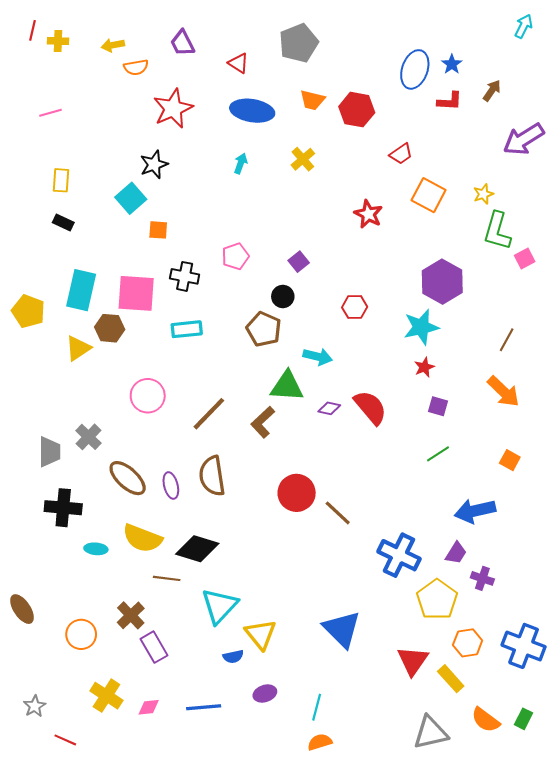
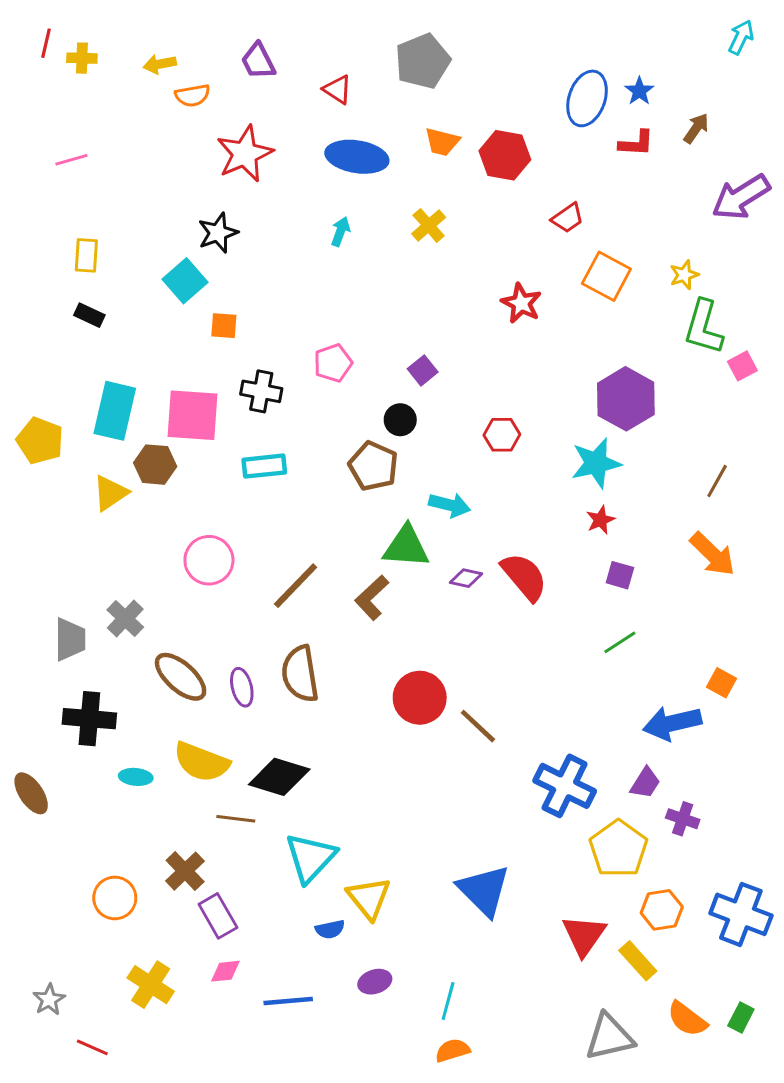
orange square: (510, 460) -> (722, 683), moved
brown ellipse: (22, 609) -> (31, 793), moved
pink diamond: (149, 707) -> (225, 971), moved

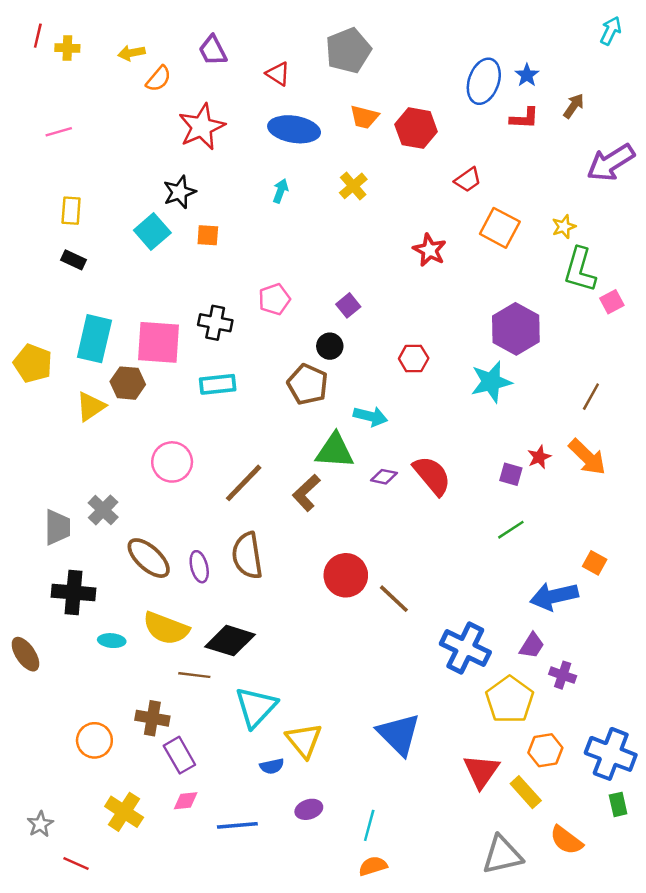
orange semicircle: (192, 95) -> (159, 79), turned -40
orange square: (224, 326) -> (208, 235), moved
red star: (600, 520) -> (539, 457), moved
brown cross: (185, 871) -> (152, 718), turned -36
green rectangle: (741, 1018) -> (618, 804), moved, turned -40

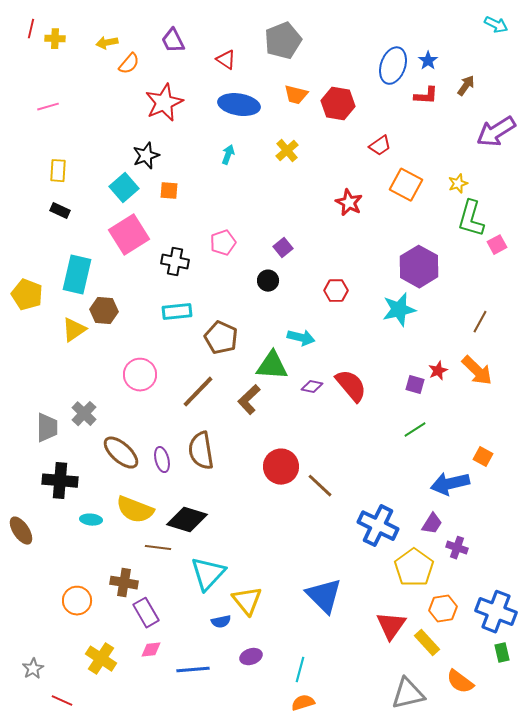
cyan arrow: (611, 31) -> (496, 25), turned 90
pink square: (159, 342) -> (129, 235), moved, turned -36
brown pentagon: (308, 384) -> (221, 338), moved

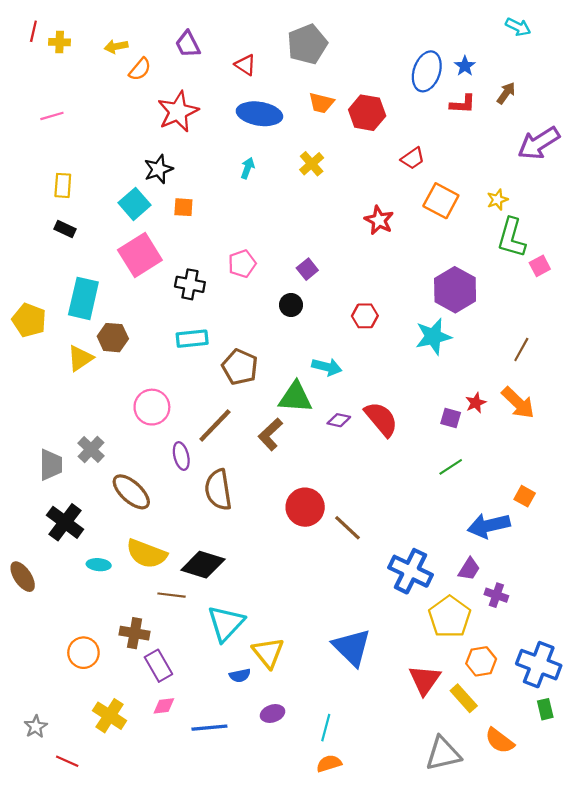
cyan arrow: (496, 25) -> (518, 27), moved
purple ellipse: (162, 460) -> (181, 456), moved
black cross: (60, 481) -> (65, 522), turned 32

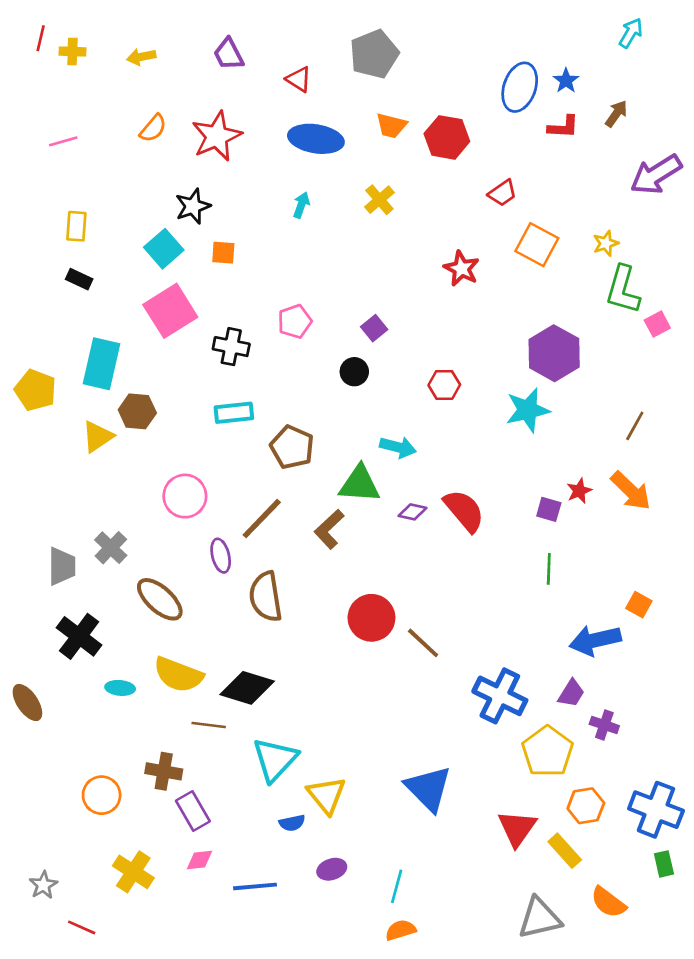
cyan arrow: (518, 27) -> (631, 33), turned -85
orange semicircle: (140, 69) -> (153, 128), moved
green line: (451, 467) -> (549, 569), turned -55

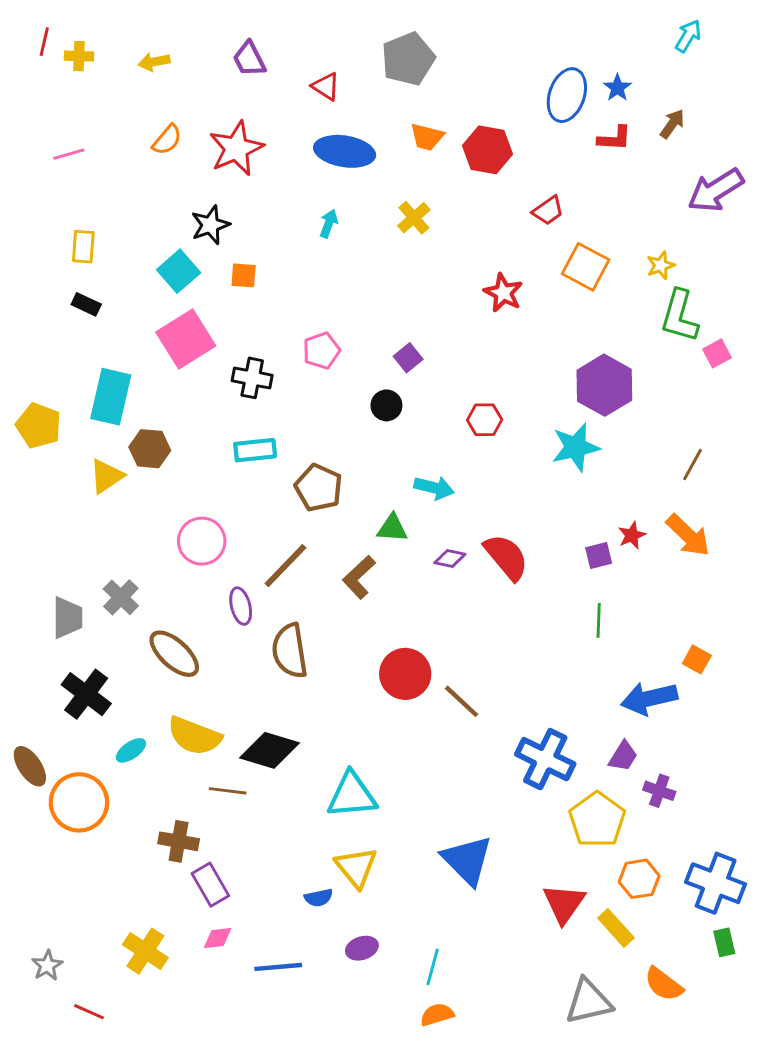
green triangle: (360, 484) -> (392, 528), size x0.7
purple square: (549, 509) -> (599, 556), turned -30
cyan ellipse: (120, 688) -> (131, 750), turned -40
cyan triangle: (275, 759) -> (352, 795), moved, turned 42
orange circle: (102, 795) -> (79, 802), moved, size x1.4

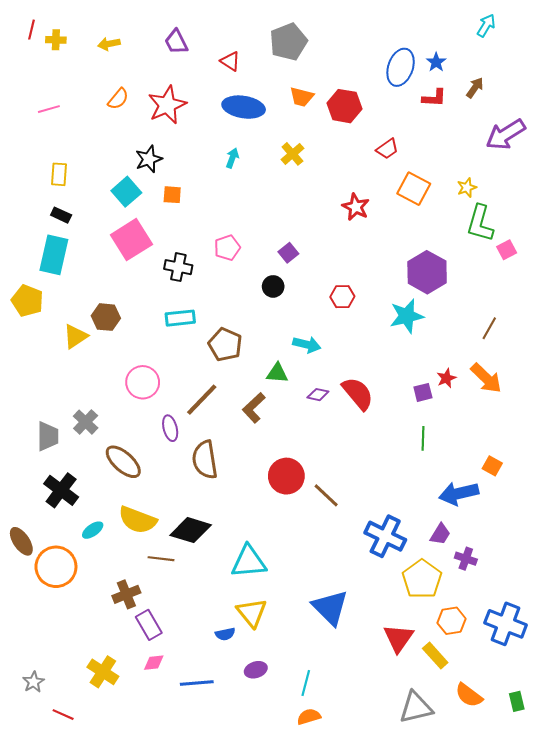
cyan rectangle: (111, 397) -> (54, 255), moved
brown cross: (179, 841) -> (126, 594), turned -32
green rectangle: (724, 942) -> (517, 701), moved

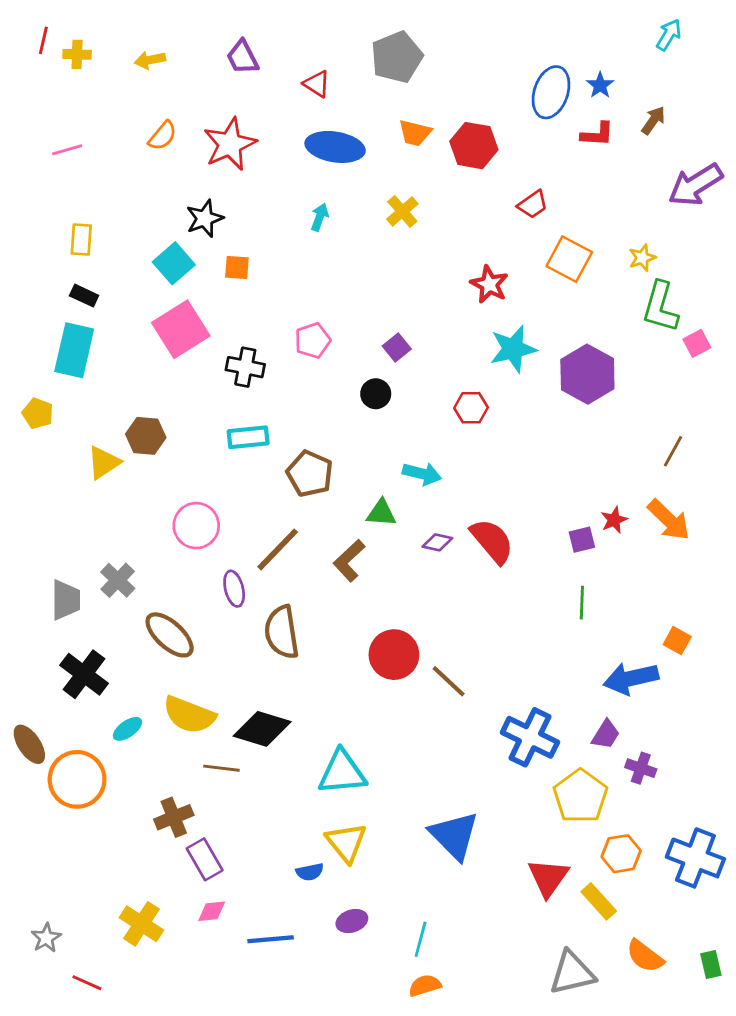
yellow pentagon: (27, 301) -> (38, 413), size x0.7
cyan star: (407, 316) -> (513, 349), moved

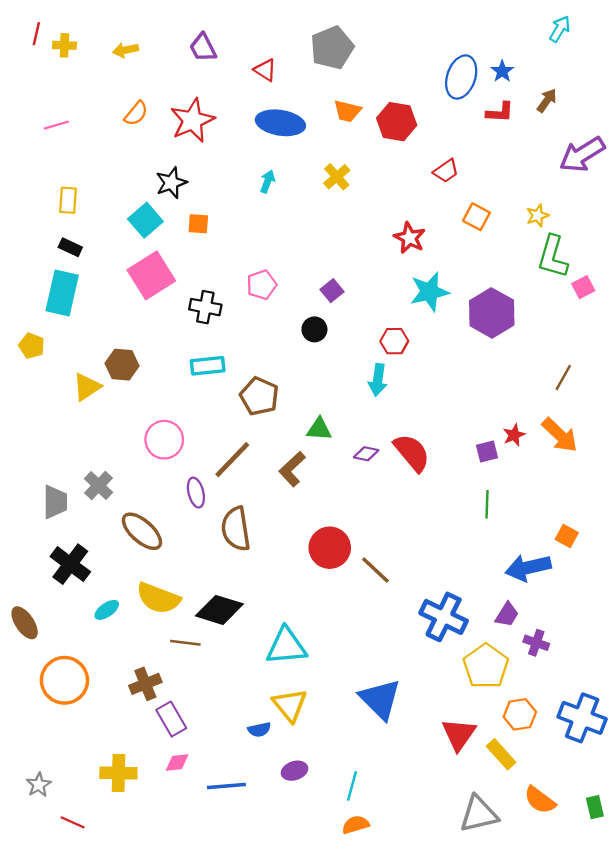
orange square: (569, 259) -> (476, 217), size x0.7
cyan arrow: (422, 474) -> (378, 380), moved, turned 84
orange circle: (77, 779) -> (64, 680), moved
yellow cross: (142, 924) -> (118, 773), turned -32

